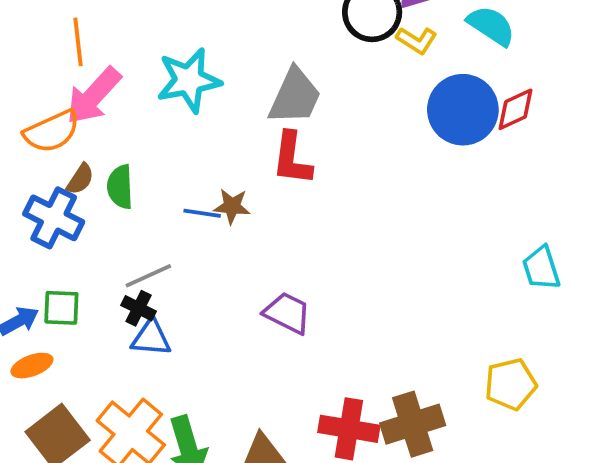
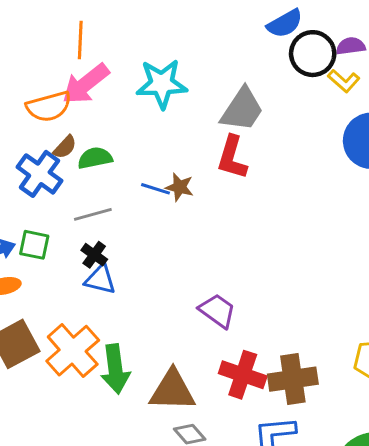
green semicircle: (120, 187) -> (95, 158), turned 72
gray line: (148, 276) -> (93, 214), moved
purple trapezoid: (287, 313) -> (217, 311), moved

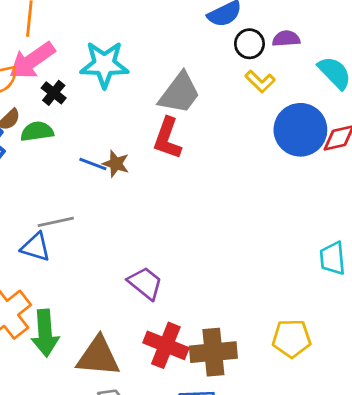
black circle: (313, 54) -> (249, 44), size x0.7
yellow L-shape: (344, 81) -> (260, 81), moved
gray line: (93, 214) -> (56, 222), moved
black cross: (94, 255) -> (54, 93), moved

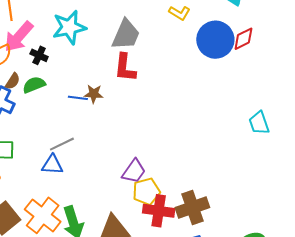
purple trapezoid: (145, 283) -> (134, 171), turned 100
yellow pentagon: (292, 338) -> (146, 192), moved

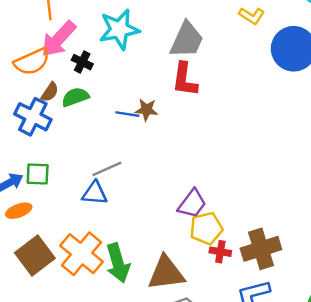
red cross: (159, 211) -> (220, 252), size x0.6

